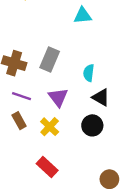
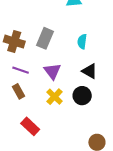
cyan semicircle: (89, 73) -> (82, 42), moved
yellow cross: (50, 127) -> (55, 97), moved
red rectangle: (47, 167) -> (30, 126), moved

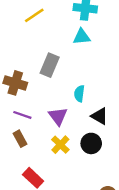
gray rectangle: (45, 38) -> (50, 65), moved
cyan semicircle: (82, 42) -> (79, 94), moved

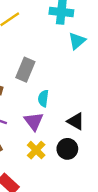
cyan triangle: (82, 37) -> (77, 41), moved, turned -36
cyan semicircle: (79, 94) -> (43, 98), moved

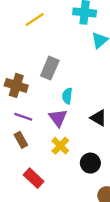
black circle: (67, 149) -> (90, 163), moved

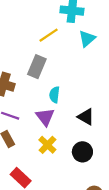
yellow line: (35, 19) -> (49, 35), moved
black circle: (90, 163) -> (82, 152), moved

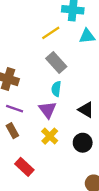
cyan triangle: (87, 39) -> (87, 36), turned 35
gray rectangle: (37, 67) -> (56, 63), moved, turned -65

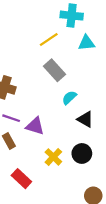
cyan semicircle: (56, 89) -> (69, 98), moved, turned 40
purple triangle: (48, 110) -> (35, 126), moved, turned -36
yellow cross: (50, 136) -> (53, 157), moved

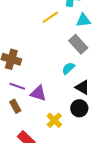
gray rectangle: (54, 70) -> (78, 44), moved
black circle: (82, 154) -> (79, 108), moved

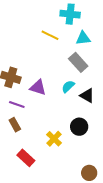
yellow line: (50, 17) -> (50, 35), turned 60
black triangle: (82, 87) -> (87, 96), moved
purple triangle: (38, 93) -> (38, 87), moved

